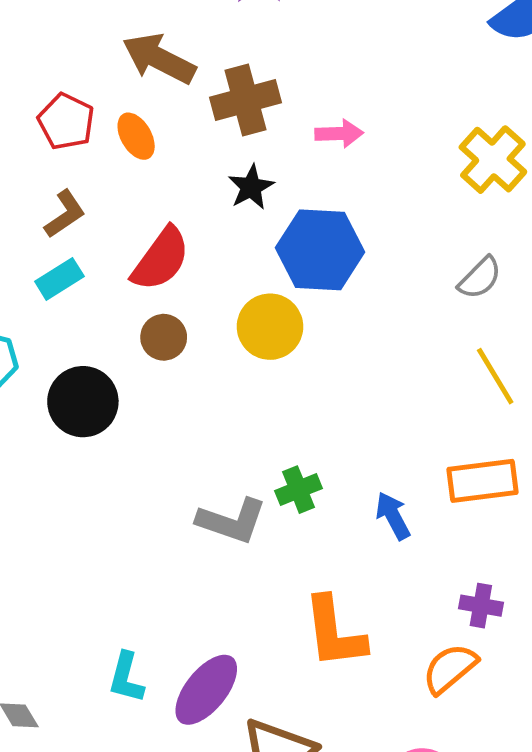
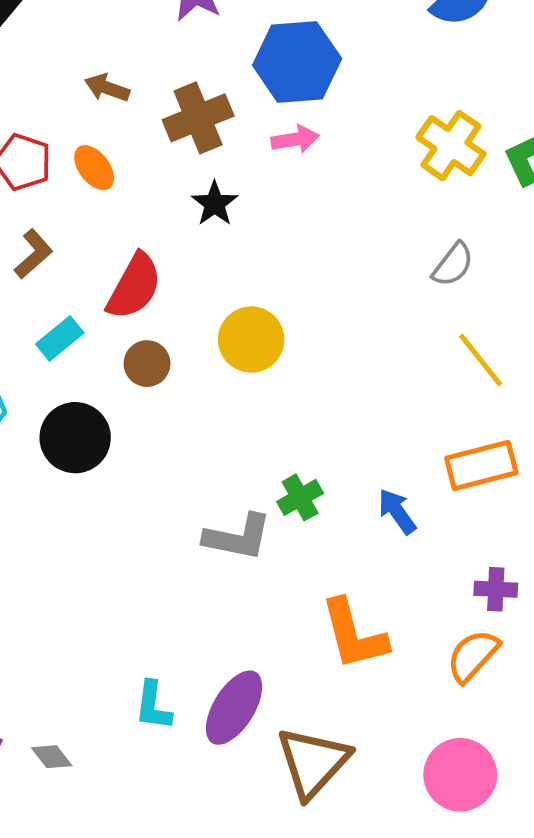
brown arrow: (159, 59) -> (107, 88), size x0.6
blue hexagon: (320, 250) -> (297, 62), moved
cyan rectangle: (59, 279) -> (60, 338), moved

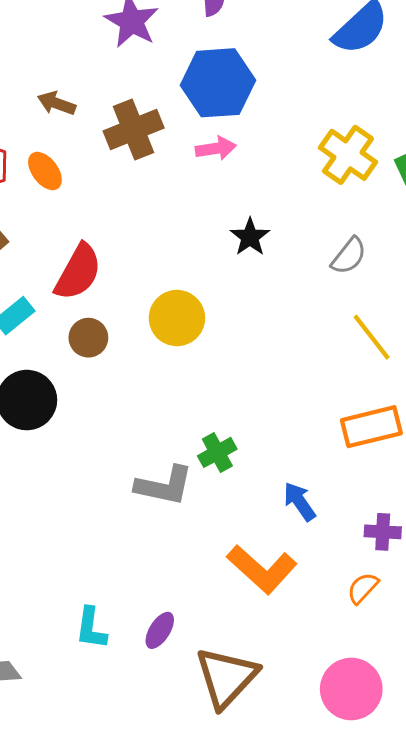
black star: (215, 204) -> (250, 237), moved
blue arrow: (397, 511) -> (299, 502), moved
orange L-shape: (354, 634) -> (262, 569), turned -34
orange semicircle: (473, 656) -> (363, 588), size x0.7
purple ellipse: (234, 708) -> (160, 630), size x0.6

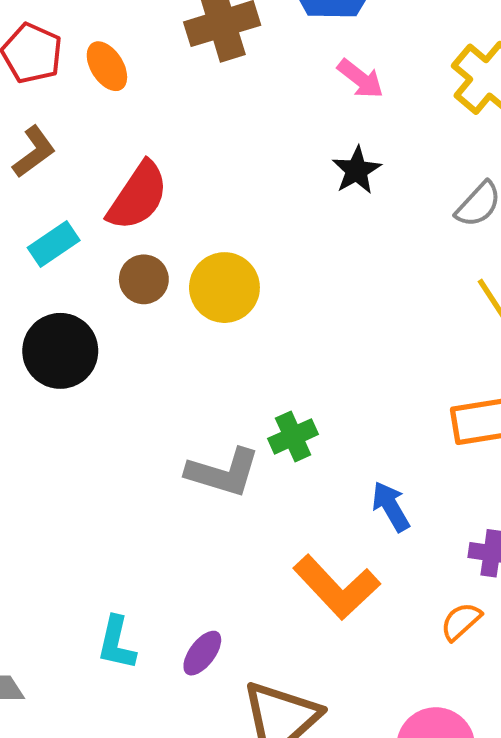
pink arrow: (216, 148) -> (360, 79), moved, turned 42
yellow circle: (177, 318) -> (224, 288), moved

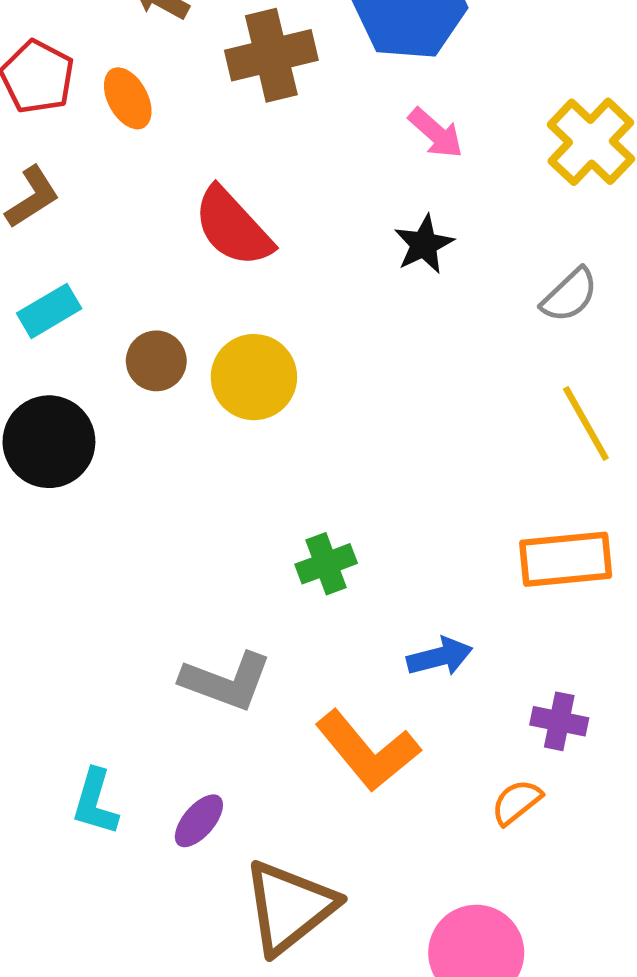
red semicircle: (138, 196) -> (233, 227), moved, turned 100
gray L-shape: (223, 472) -> (226, 681), moved
blue arrow: (391, 506) -> (440, 657), turned 102

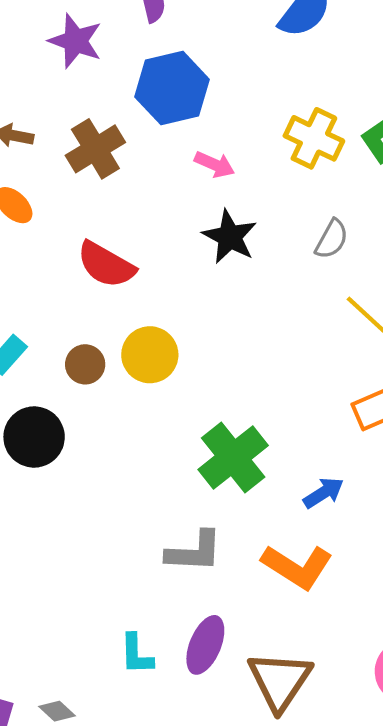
black star: (424, 244) -> (230, 237), size x1.4
green cross: (326, 564) -> (233, 457), size x1.8
purple ellipse: (199, 821) -> (205, 645), size x1.5

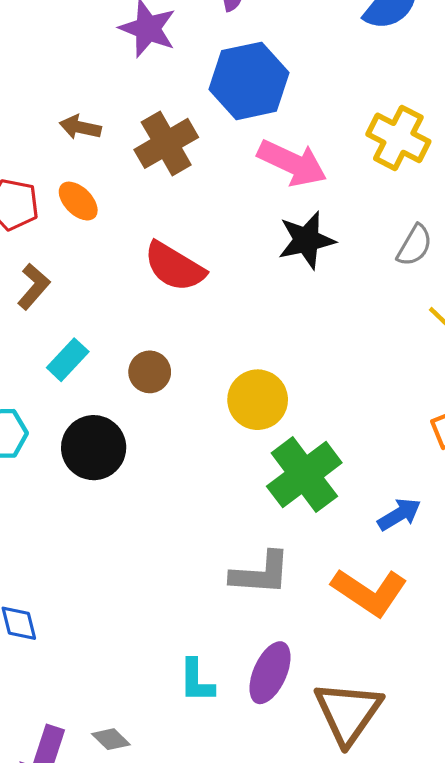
pink arrow: (215, 164) -> (292, 163), size x1.6
black star: (230, 237) -> (306, 240), turned 30
yellow circle: (150, 355) -> (258, 400), moved

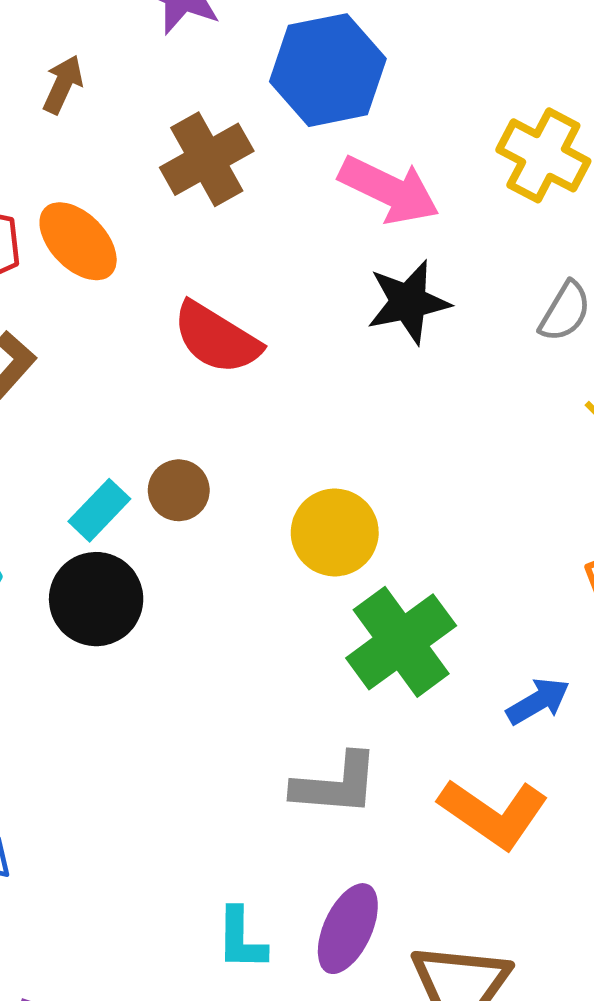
brown arrow: (80, 127) -> (63, 84), moved, turned 102
orange ellipse: (78, 201) -> (78, 241), size x1.4
cyan rectangle: (68, 360) -> (99, 510), moved

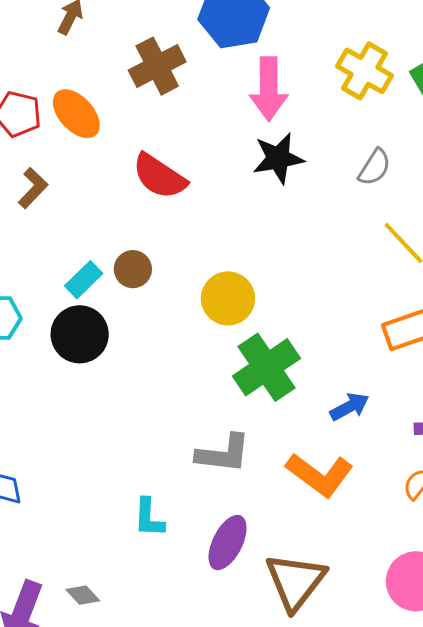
pink arrow: (389, 190) -> (269, 89), turned 62
cyan L-shape: (241, 939) -> (149, 518), moved

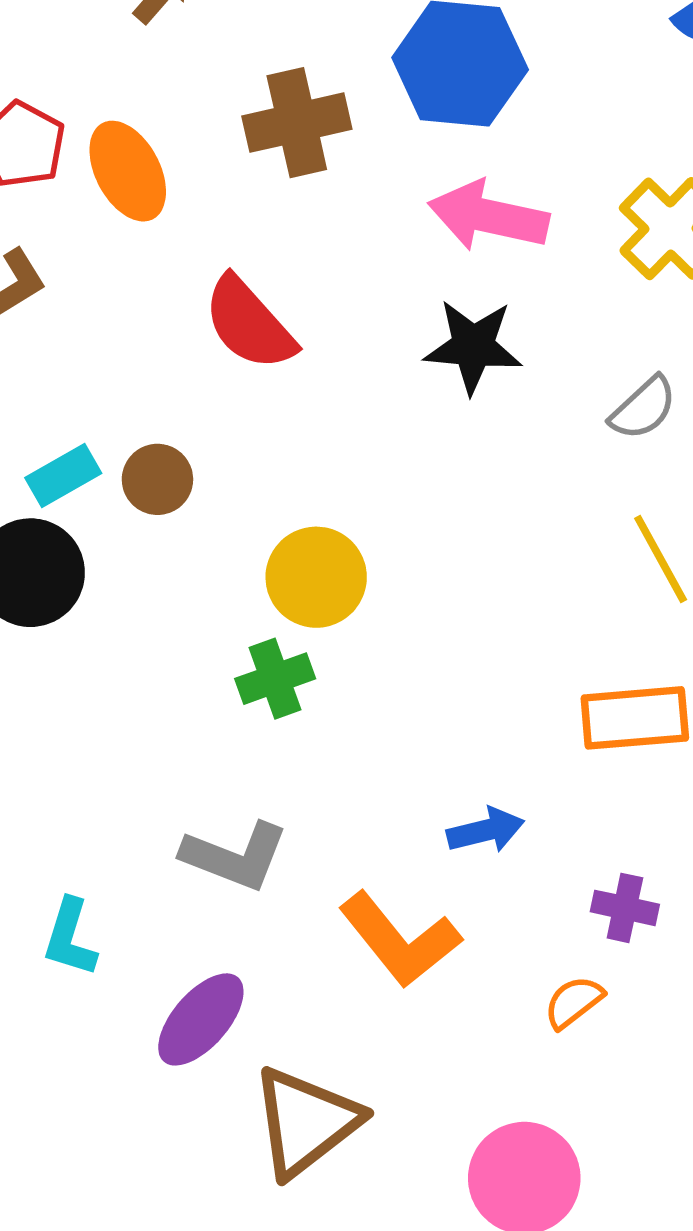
pink arrow: (269, 89) -> (488, 216), turned 88
green cross: (266, 367) -> (275, 679), moved, size x0.6

